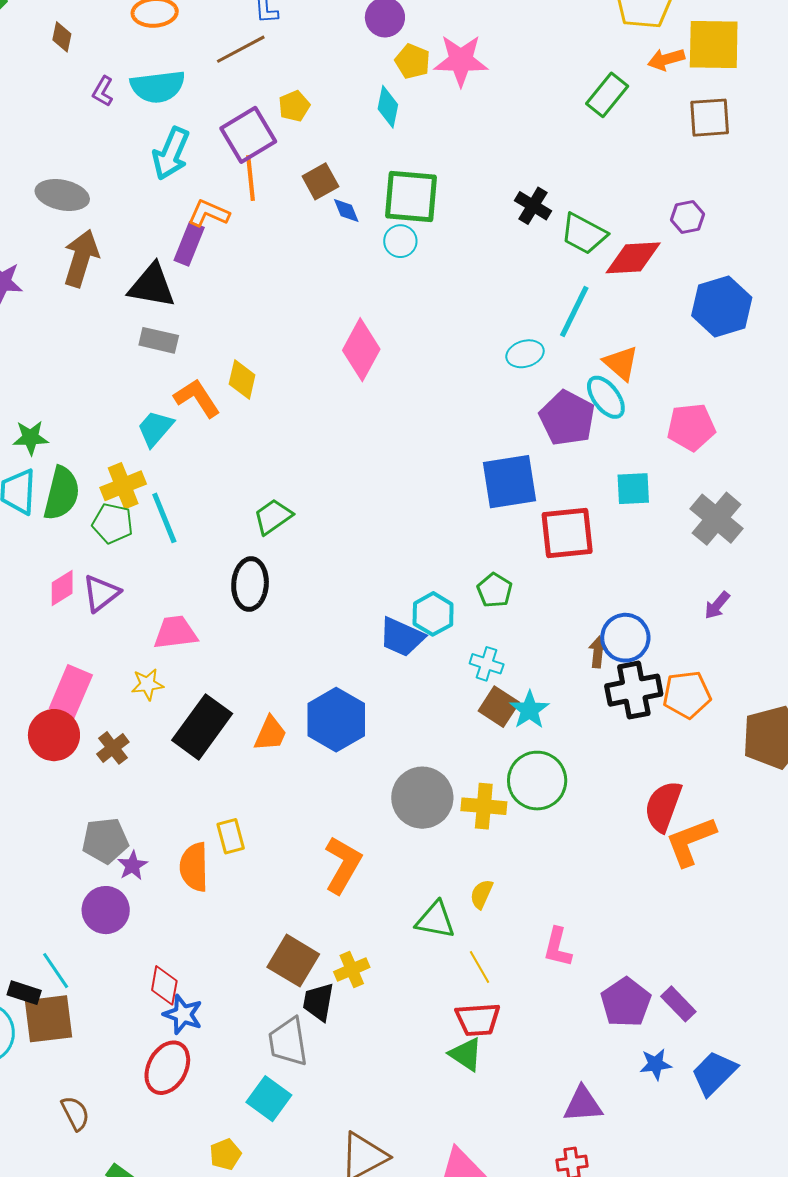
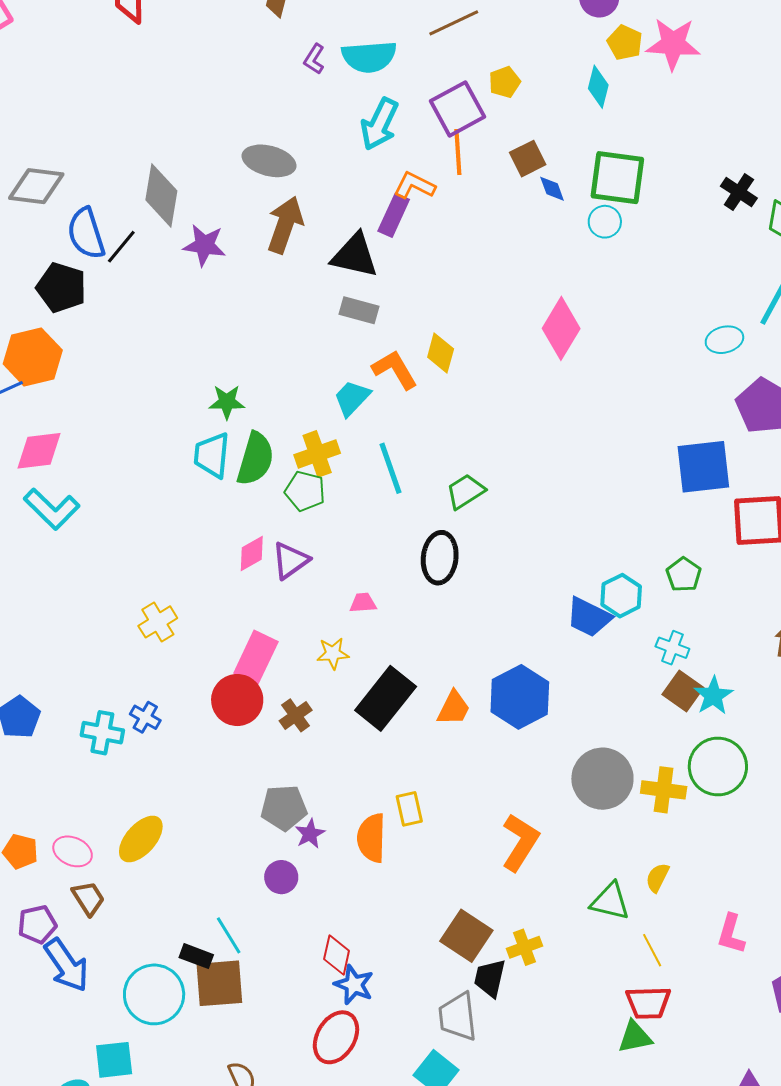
cyan line: (164, 518) -> (390, 468), moved
pink trapezoid: (175, 632) -> (363, 603), size x0.6
purple circle: (106, 910) -> (281, 877), size x0.7
green triangle: (466, 1054) -> (635, 1037), turned -48

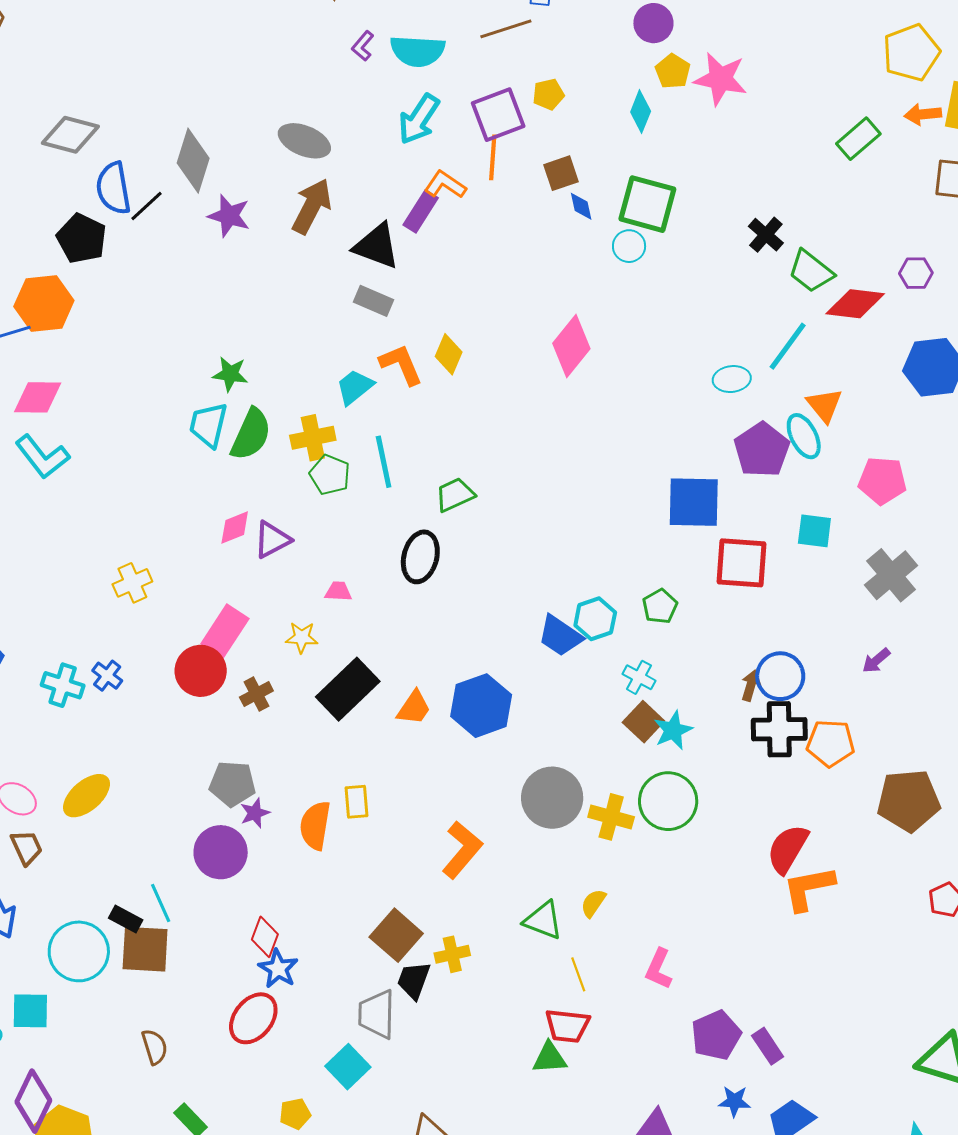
green pentagon: (305, 491) -> (330, 475), moved
purple circle: (281, 877) -> (221, 852), size x1.6

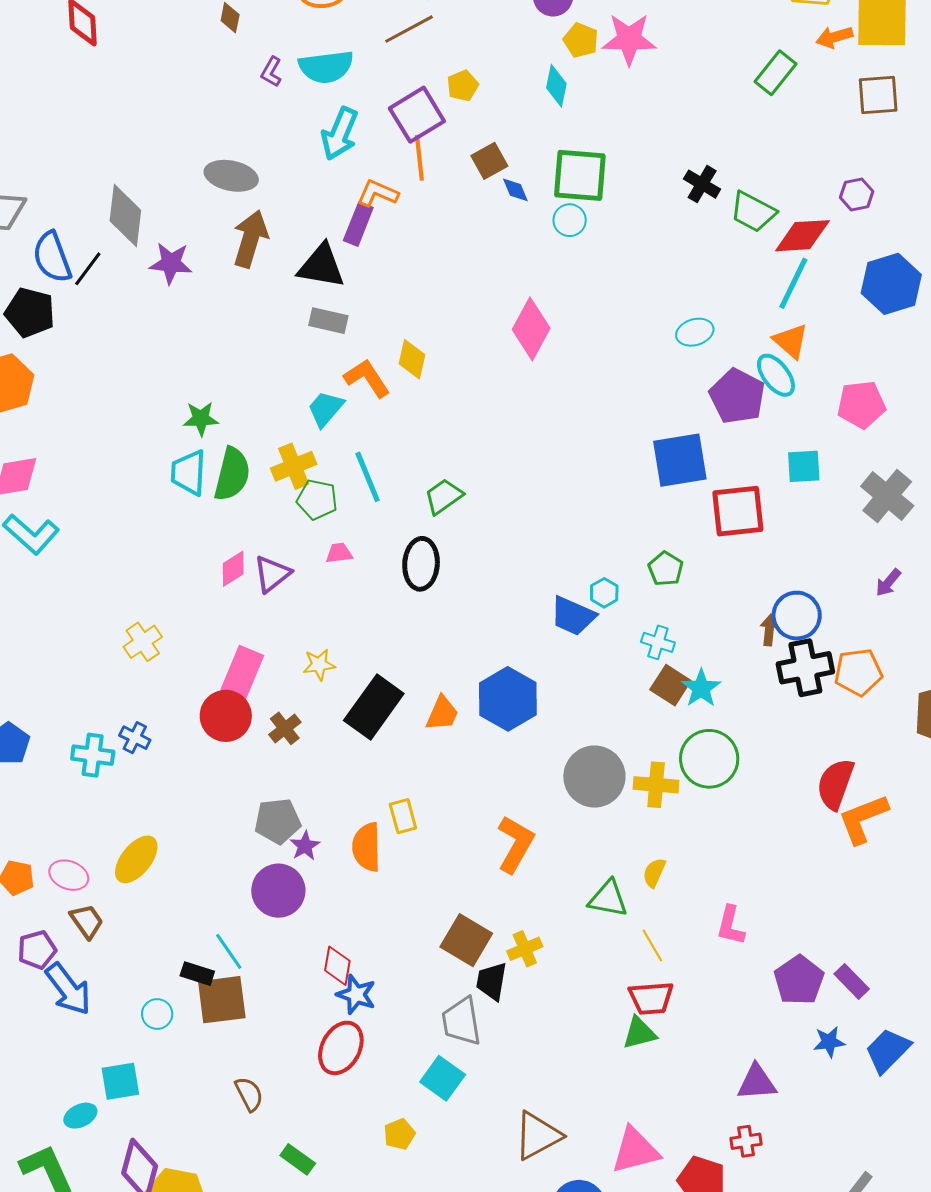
cyan line: (788, 346) -> (793, 283), moved
pink trapezoid: (338, 591) -> (339, 553), moved
cyan hexagon: (595, 619) -> (604, 593), size x0.7
cyan circle: (79, 951) -> (157, 1014), size x0.5

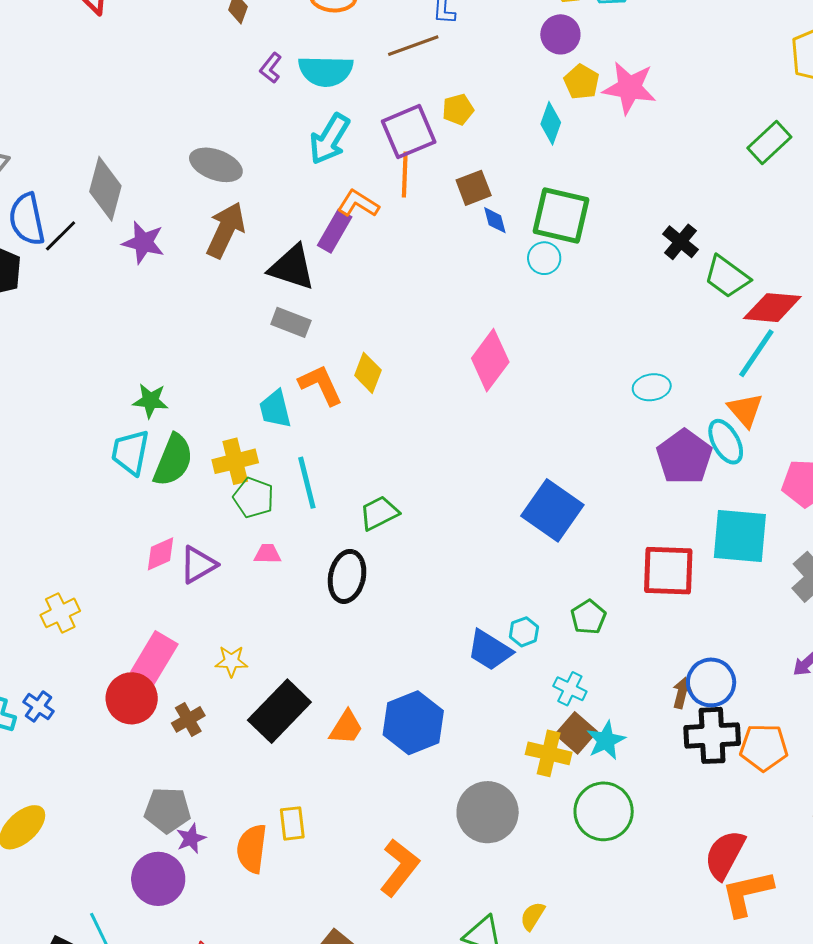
cyan trapezoid: (326, 409) -> (275, 409), turned -63
blue square: (680, 460) -> (552, 510), moved, turned 36
cyan square: (804, 466) -> (740, 536), size x1.6
yellow cross: (656, 785) -> (549, 753), moved

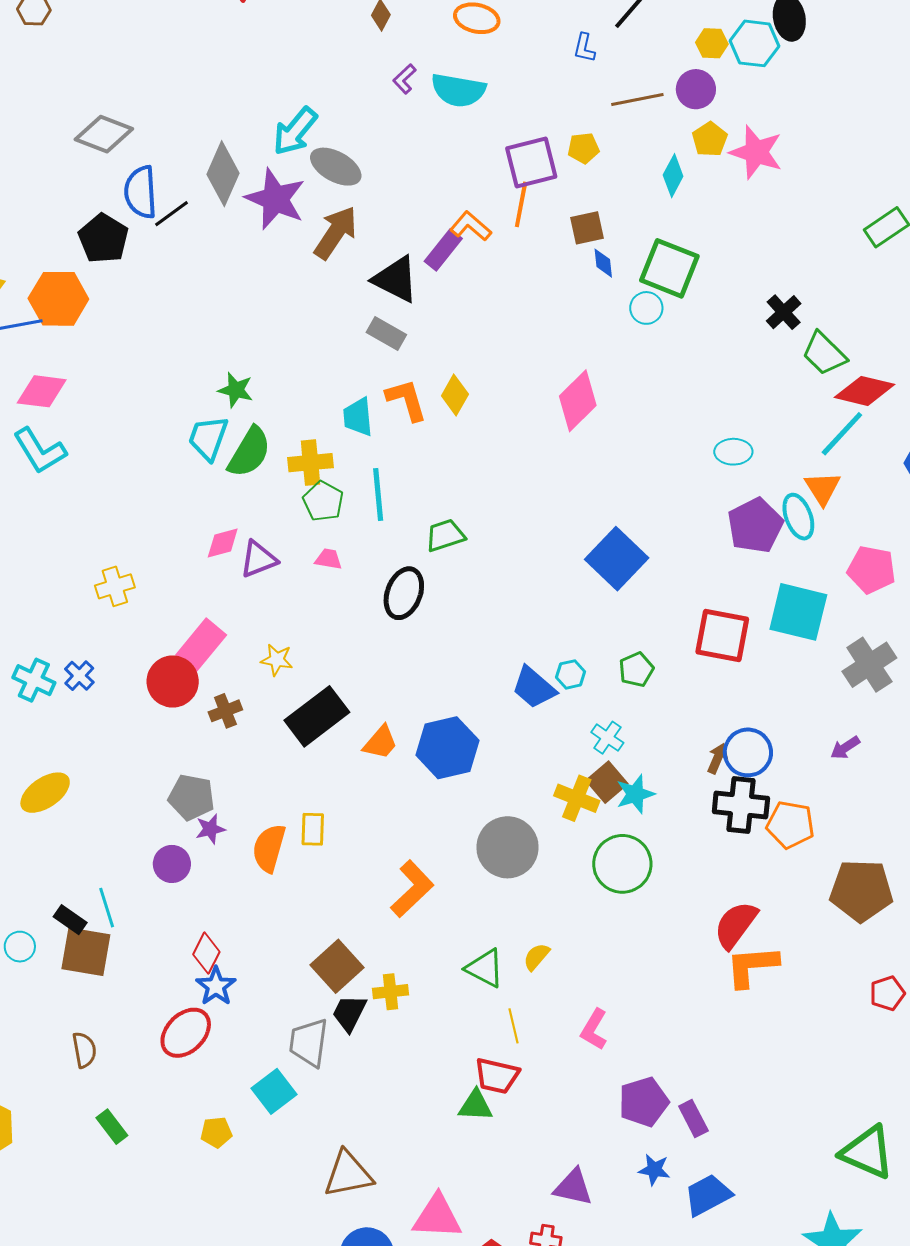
brown line: (413, 46) -> (637, 99), moved
cyan arrow: (329, 139) -> (295, 131), moved
purple star: (143, 242) -> (275, 199), moved, size x1.4
purple circle: (158, 879) -> (172, 864), size x0.7

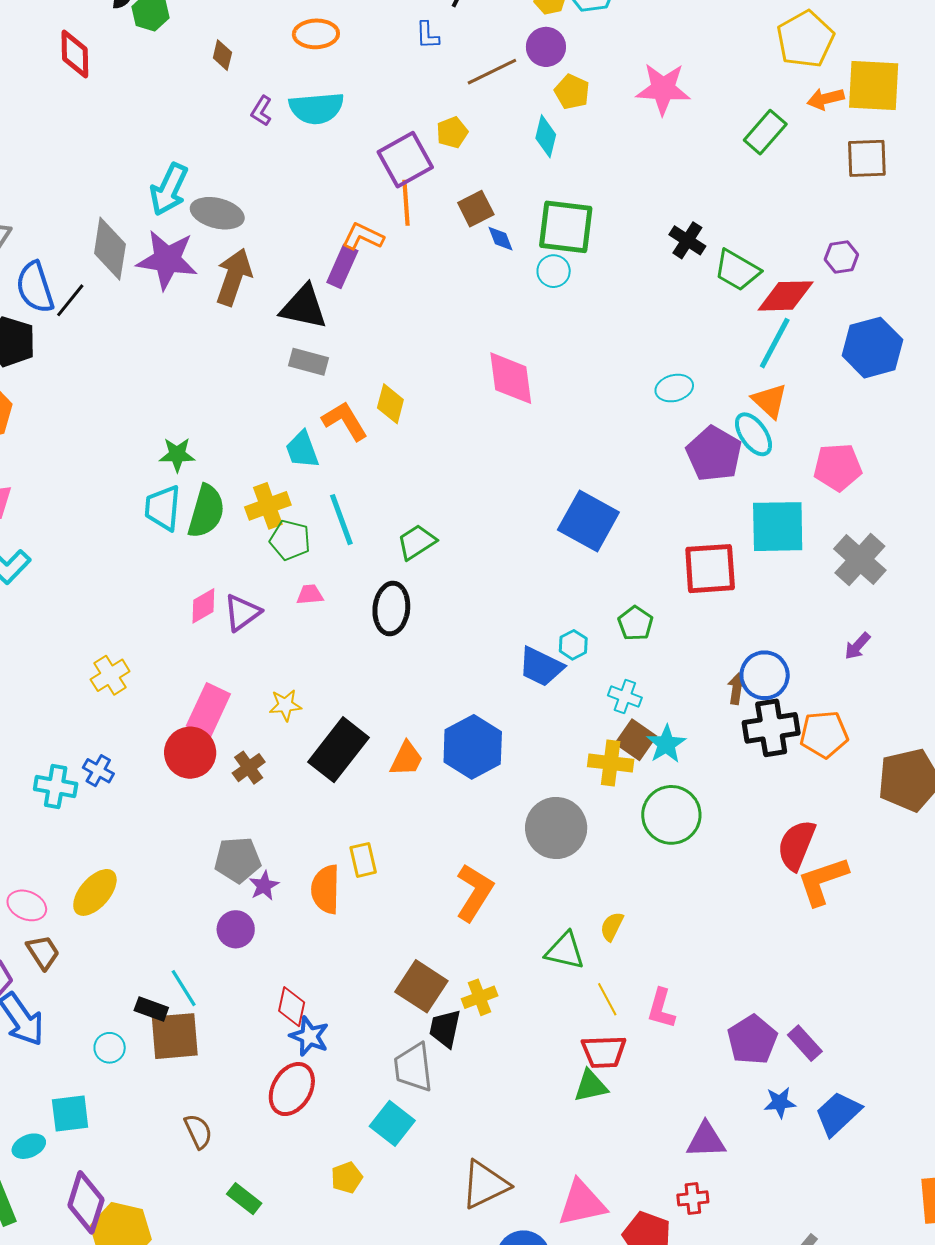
pink star: (756, 152) -> (663, 89), moved
pink diamond: (578, 401) -> (511, 378), turned -38
pink L-shape: (594, 1029) -> (661, 1009), moved

